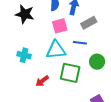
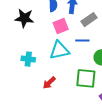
green square: (70, 73) -> (86, 78), moved

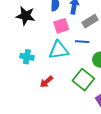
green square: (86, 78) -> (83, 80), turned 30

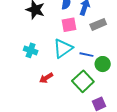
blue line: (82, 42) -> (86, 55), moved
cyan triangle: (59, 50) -> (63, 48), turned -35

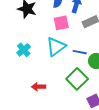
cyan cross: (31, 50) -> (24, 50), turned 32
red arrow: (46, 78) -> (39, 87), moved, turned 32

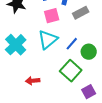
cyan cross: (24, 50) -> (16, 45), size x1.5
blue line: (80, 52) -> (72, 44), turned -56

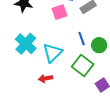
cyan triangle: (48, 40) -> (53, 53), moved
blue line: (72, 44) -> (82, 39), turned -56

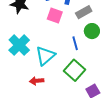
pink square: (59, 12) -> (55, 16), turned 35
green circle: (99, 45) -> (92, 31), moved

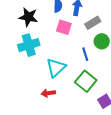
cyan cross: (19, 45) -> (29, 45), moved, turned 30

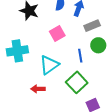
pink square: (64, 27) -> (57, 33), moved, turned 35
cyan cross: (29, 45) -> (17, 51), moved

